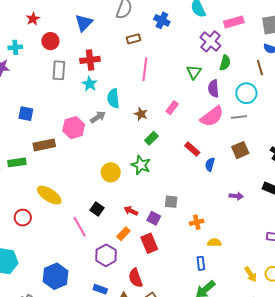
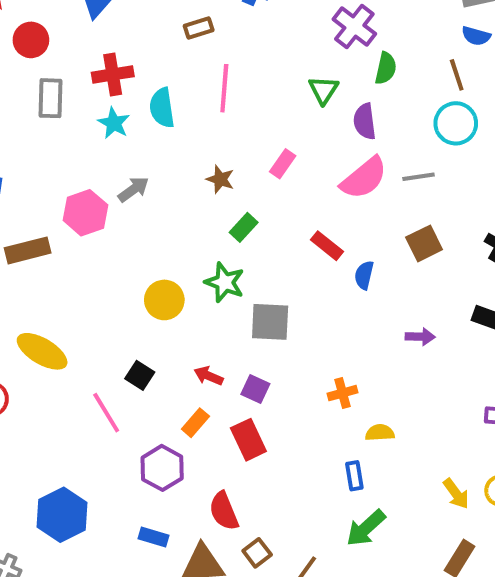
cyan circle: (246, 93) -> (456, 123), moved
cyan semicircle: (113, 98) -> (162, 108), moved
gray square: (171, 202) -> (270, 322), moved, size x1.5

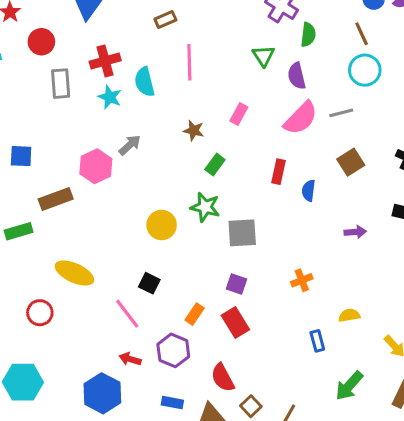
red rectangle: (327, 246) -> (279, 172), turned 70
red arrow: (209, 376) -> (130, 359), moved
yellow semicircle: (380, 433) -> (349, 315), moved
green arrow: (366, 528) -> (349, 386), moved

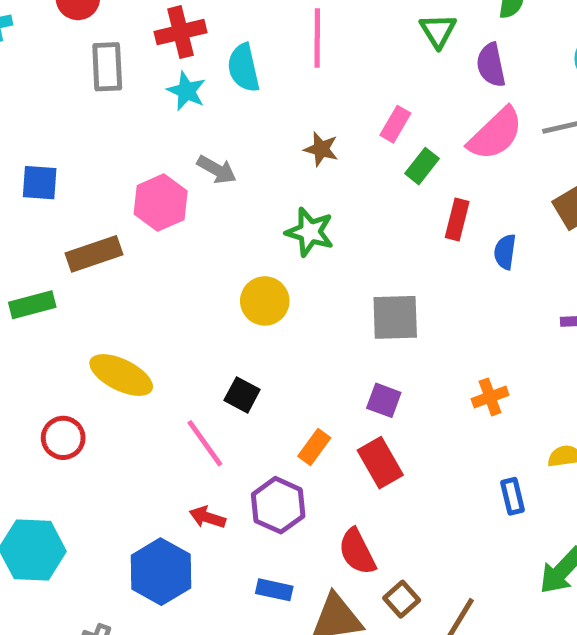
gray arrow: (130, 145) -> (217, 170), turned 70
green rectangle: (215, 165) -> (422, 166), moved
green star: (205, 207) -> (310, 232), moved

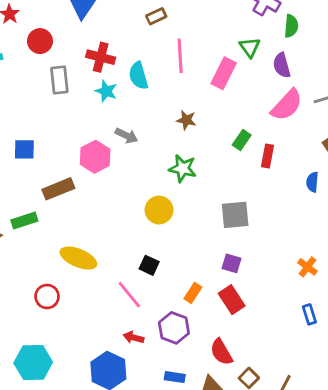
red cross: (180, 32) -> (101, 57), turned 32
pink rectangle: (395, 124) -> (224, 73), moved, size x1.5
green rectangle: (422, 166) -> (242, 140), moved
blue semicircle: (505, 252) -> (312, 182), moved
orange cross: (490, 397) -> (307, 267), moved, turned -30

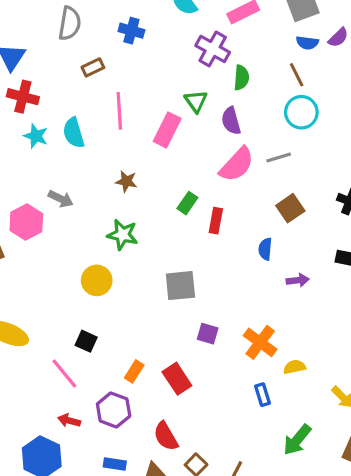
red cross: (101, 57) -> (23, 97), moved
cyan star: (106, 91) -> (36, 136), moved
purple square: (232, 263) -> (208, 334), moved
orange cross: (307, 267) -> (260, 342), size x1.5

